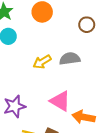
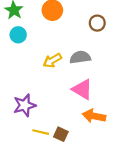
pink triangle: (60, 101) -> (82, 89), moved

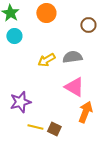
orange arrow: (94, 116) -> (85, 112), turned 100

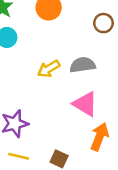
yellow line: (35, 127) -> (19, 156), moved

